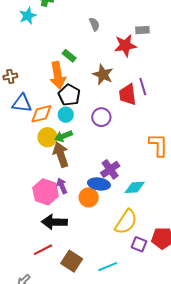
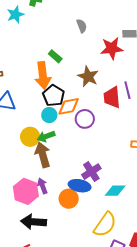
orange diamond: (41, 114) -> (69, 106), moved

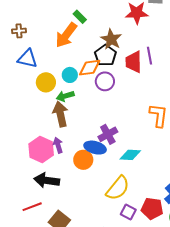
orange arrow: (43, 75) -> (66, 35), turned 40
black pentagon: (54, 96) -> (105, 55), moved
yellow circle: (30, 137) -> (46, 82), moved

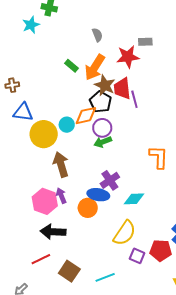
orange arrow: (66, 35) -> (95, 67), moved
purple line: (149, 56) -> (134, 99), moved
red trapezoid: (134, 62) -> (122, 89), moved
yellow circle: (46, 82) -> (44, 134), size x1.4
green arrow: (65, 96) -> (103, 142), moved

